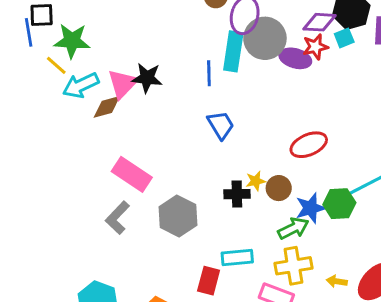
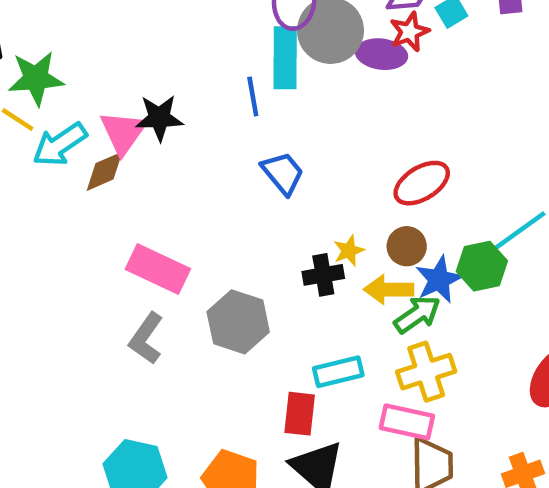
brown circle: (279, 188) -> (407, 246), moved
yellow arrow: (337, 281) -> (389, 290), moved, size x1.5

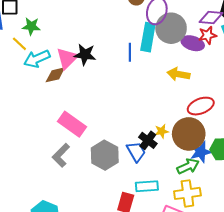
green star: (36, 78) -> (31, 26), size x0.7
blue trapezoid: (283, 173) -> (136, 152), moved
brown circle: (407, 246) -> (189, 134), size x1.8
black cross: (323, 275) -> (148, 140), turned 36
yellow arrow: (389, 290) -> (178, 74), moved

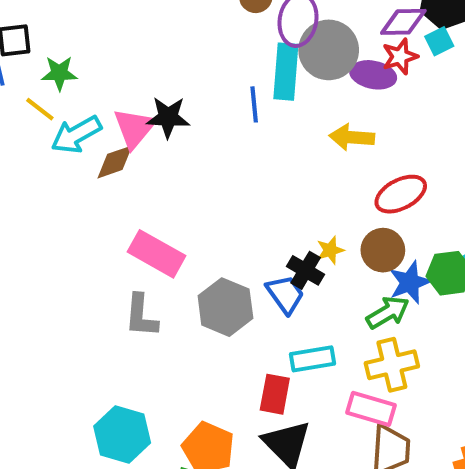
brown circle: (189, 134) -> (383, 250), size x0.7
gray L-shape: (61, 155) -> (141, 316), turned -35

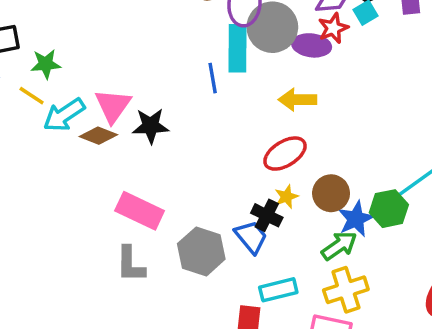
black star: (168, 117) -> (151, 126), moved
brown diamond: (115, 162) -> (98, 136), turned 45
red ellipse: (401, 194) -> (285, 154), moved

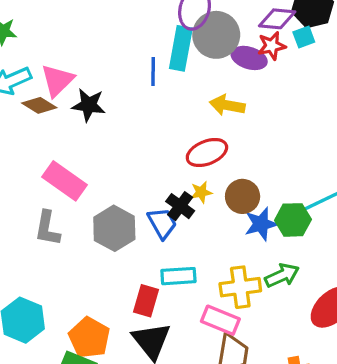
green arrow: (339, 246) -> (282, 275), moved

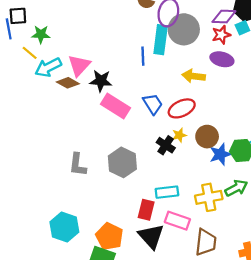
purple ellipse: (249, 58) -> (222, 59), moved
pink rectangle: (64, 181) -> (115, 106), moved
blue trapezoid: (162, 223) -> (153, 104), moved
pink rectangle: (220, 320) -> (177, 221), moved

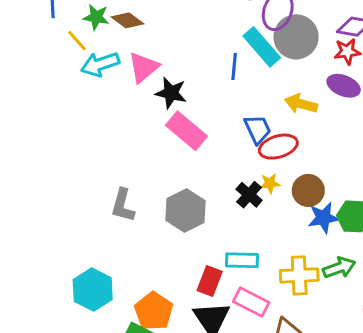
cyan rectangle: (161, 40) -> (262, 47), turned -56
brown diamond: (68, 83) -> (127, 20), moved
blue trapezoid: (153, 104) -> (258, 129), moved

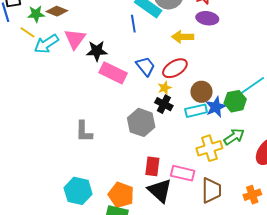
blue trapezoid: (258, 129) -> (145, 66), moved
yellow star: (270, 183) -> (165, 88), moved
gray hexagon: (186, 211) -> (141, 122), moved
cyan rectangle: (242, 260) -> (196, 111), moved

